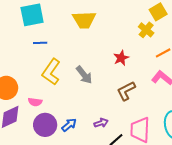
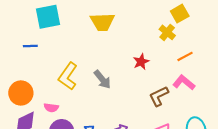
blue line: (40, 43) -> (30, 46), moved
brown L-shape: (126, 91) -> (159, 96), moved

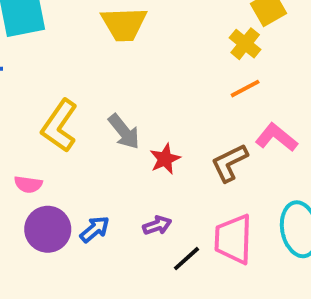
orange line: (185, 56) -> (245, 89), moved
red star: (141, 62) -> (165, 159), moved

